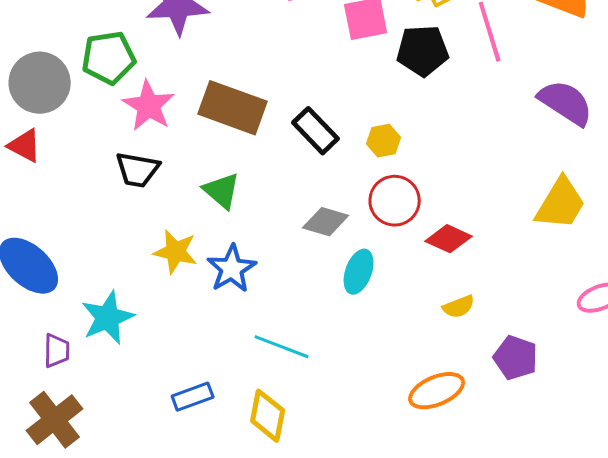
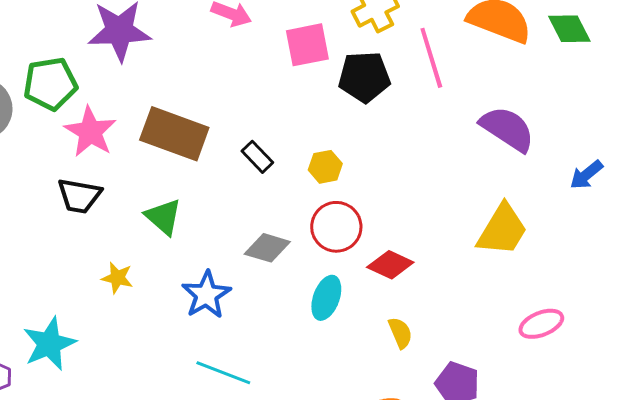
black rectangle: (316, 131) -> (257, 157), size x0.7
yellow star: (176, 252) -> (117, 278), size x0.7
blue star: (232, 269) -> (206, 295), moved
cyan ellipse: (359, 272) -> (326, 298), moved
yellow semicircle: (459, 307) -> (400, 333), turned -92

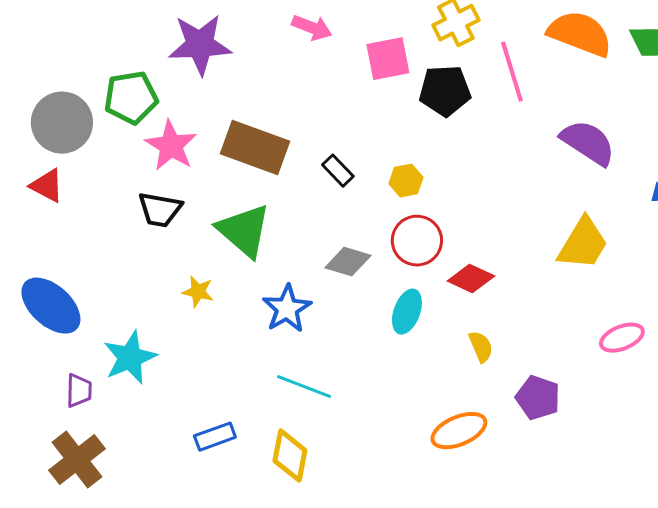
green triangle: (163, 217) -> (244, 231), size x1.5

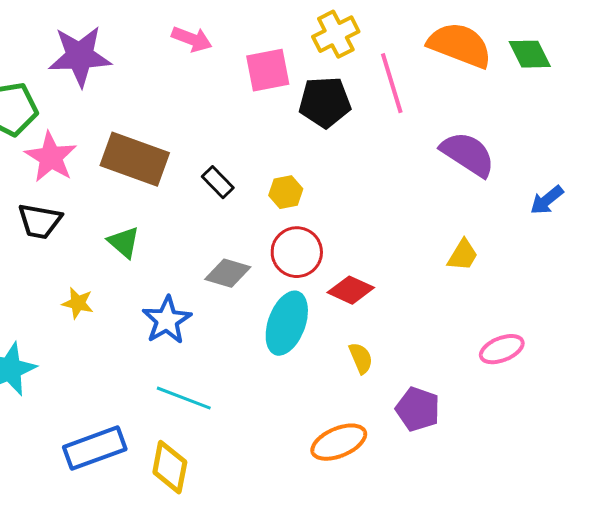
green triangle: (244, 231) -> (124, 242), size x0.6
yellow trapezoid: (583, 244) -> (463, 255), size x0.6
cyan ellipse: (407, 312) -> (287, 323), size x1.4
blue rectangle: (215, 437) -> (95, 448), size x1.5

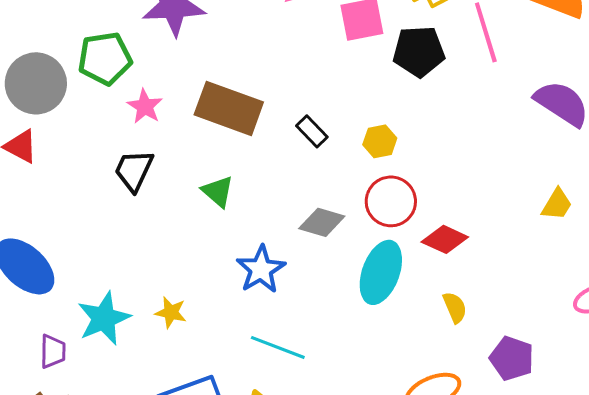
pink star: (51, 157) -> (145, 106), size x0.7
black trapezoid: (40, 221) -> (134, 170), turned 105
yellow star: (78, 303) -> (171, 312), moved

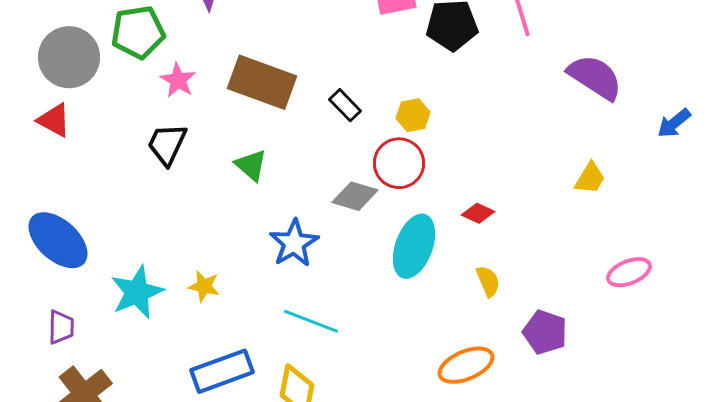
red circle: (391, 201) -> (399, 163), moved
red diamond: (445, 239) -> (478, 213), size x0.7
purple trapezoid: (53, 351) -> (61, 327), moved

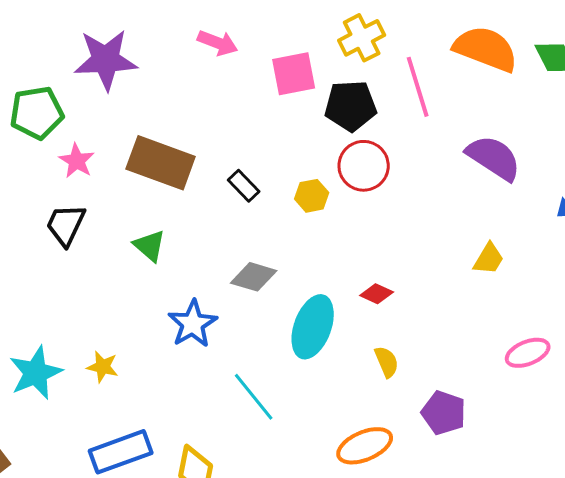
red circle: (399, 163) -> (364, 166), moved
cyan line: (311, 321) -> (254, 397), moved, turned 30

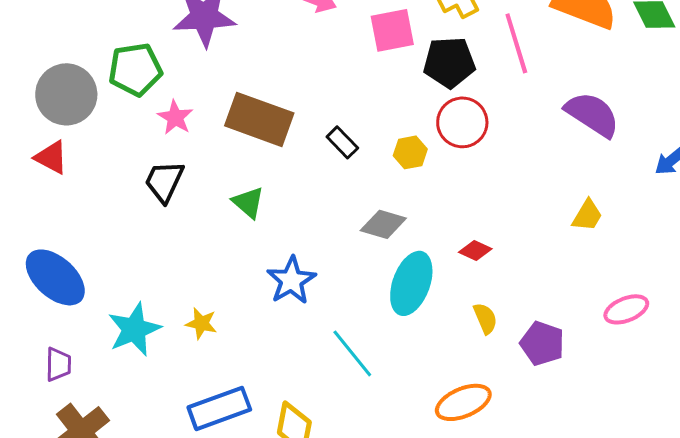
gray diamond: (254, 277) -> (383, 224), moved
purple pentagon: (444, 413) -> (542, 343), moved

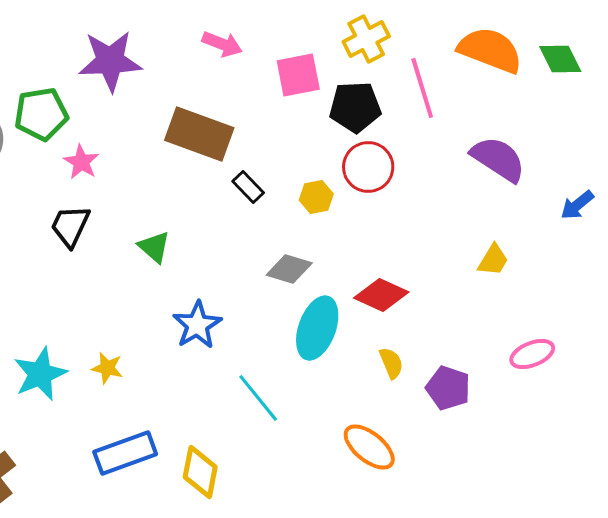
brown rectangle: (259, 119) -> (199, 134), moved
red diamond: (475, 250) -> (381, 295), size x1.6
orange ellipse: (463, 402) -> (369, 447), turned 62

